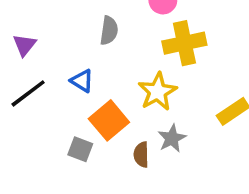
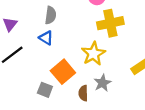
gray semicircle: (109, 31) -> (51, 15), moved
blue triangle: (82, 81) -> (46, 38), moved

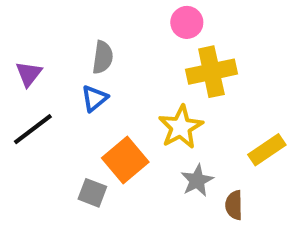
blue triangle: (46, 38) -> (94, 98), turned 49
brown semicircle: (83, 93) -> (234, 205), moved

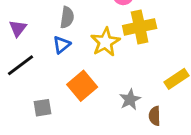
yellow star: (181, 127) -> (105, 42), moved
gray square: (92, 193) -> (42, 108), moved, turned -30

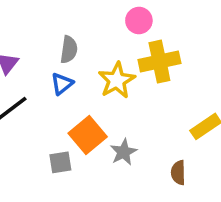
gray star: (130, 99) -> (124, 152), moved
gray square: (42, 108) -> (60, 162), moved

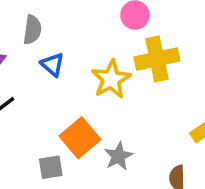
gray semicircle: (69, 50) -> (32, 30), moved
blue triangle: (62, 84) -> (52, 65), moved, turned -40

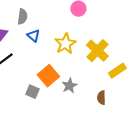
yellow cross: (157, 59) -> (97, 51), moved, turned -35
gray square: (51, 167) -> (32, 92), turned 32

